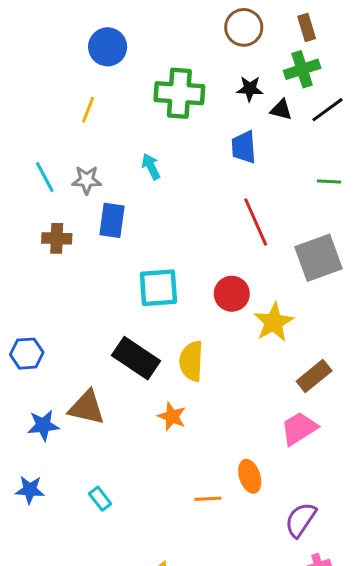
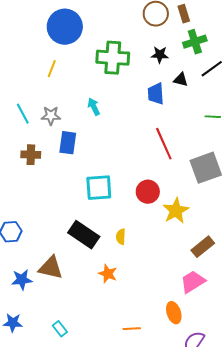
brown rectangle: (307, 27) -> (184, 14), moved
blue circle: (108, 47) -> (65, 27), size x1.4
black triangle: (281, 110) -> (181, 80), moved
yellow semicircle: (191, 361) -> (121, 237), size x0.6
orange ellipse: (250, 476) -> (174, 313), moved

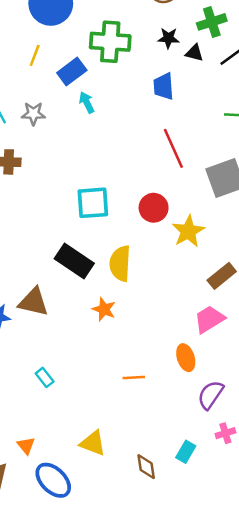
black triangle: (181, 80) -> (194, 53), moved
blue rectangle: (68, 143) -> (72, 71), moved, turned 45
yellow semicircle: (121, 237) -> (120, 263), size x1.8

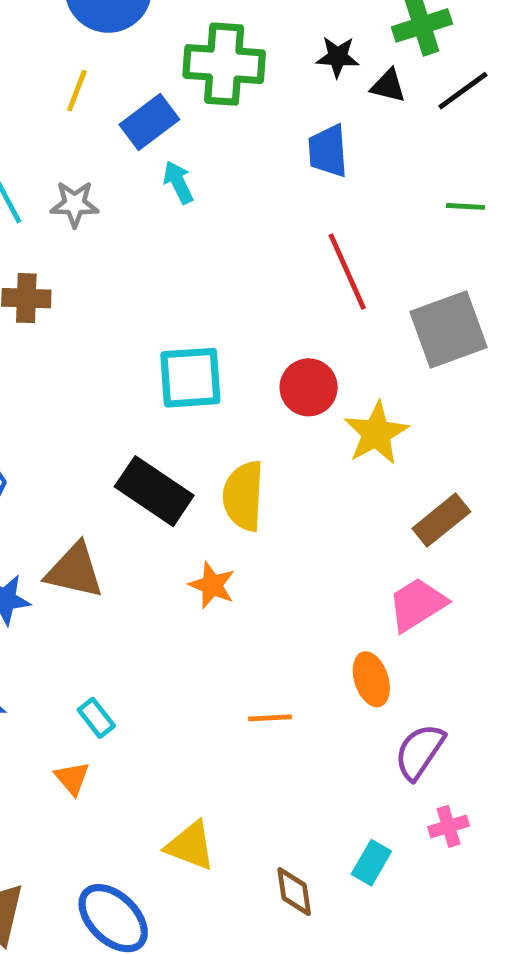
orange triangle: (26, 446) -> (72, 778), moved

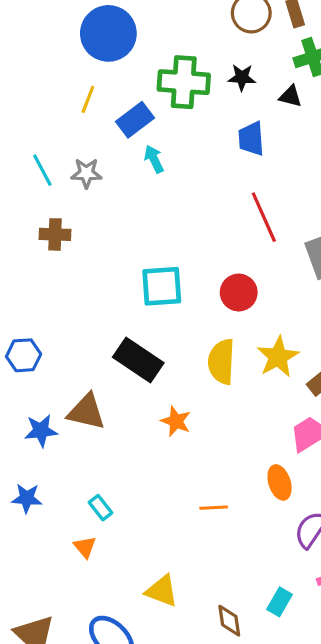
black star: (338, 57) -> (242, 77), moved
yellow star: (376, 433) -> (278, 357), moved
yellow semicircle: (243, 496) -> (221, 362), moved

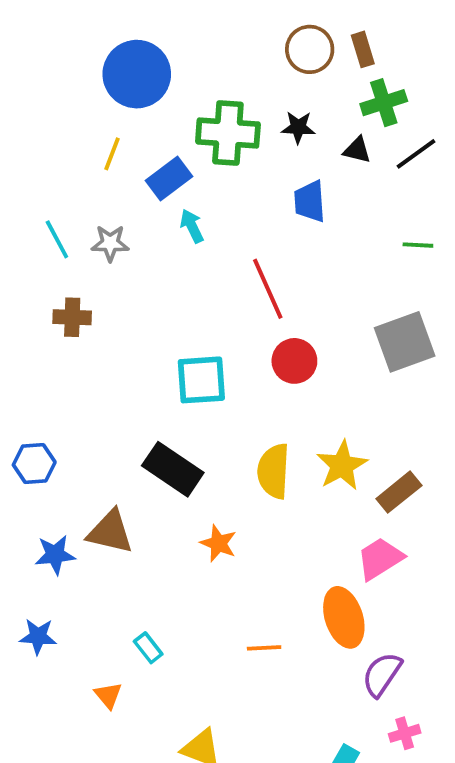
red line: (264, 217) -> (268, 289), moved
red circle: (239, 292) -> (294, 361), moved
orange ellipse: (280, 482) -> (344, 617), size x1.4
cyan rectangle: (101, 508) -> (148, 648), moved

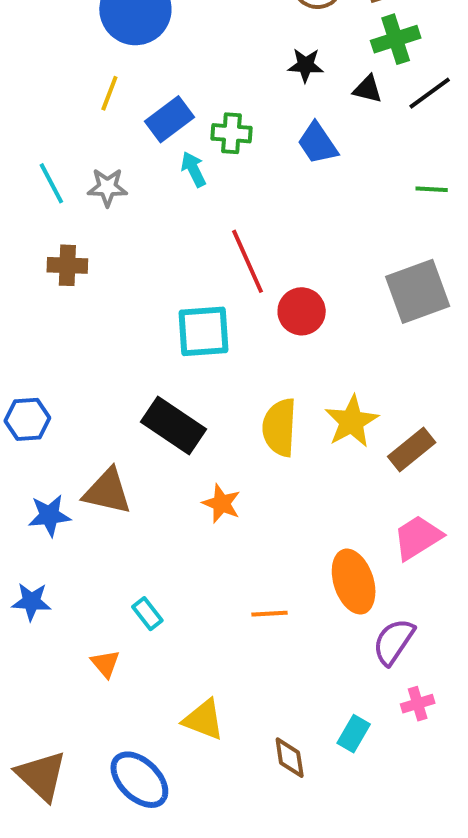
green cross: (228, 133) -> (231, 133), moved, size x0.6
blue trapezoid: (310, 201) -> (318, 143), turned -30
red line: (268, 289) -> (248, 261), moved
pink trapezoid: (380, 559) -> (418, 538), moved

